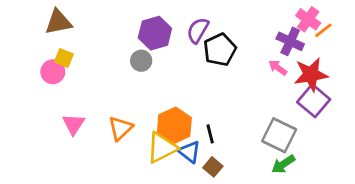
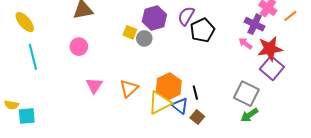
orange line: (323, 30) -> (290, 16), moved
yellow square: (64, 58) -> (130, 32), moved

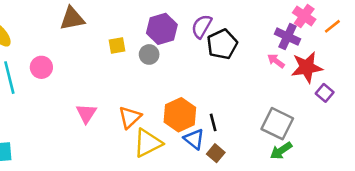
yellow square: (130, 32) -> (117, 46), moved, turned -32
pink circle: (79, 47) -> (41, 67), moved
purple square: (272, 68) -> (325, 93), moved, size x0.6
yellow triangle: (160, 103) -> (148, 143), moved

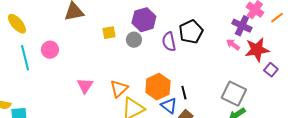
purple semicircle: (202, 26) -> (169, 42), moved, turned -42

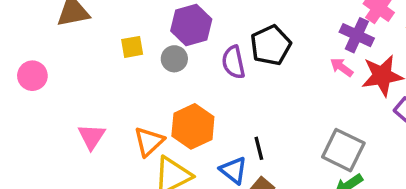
orange hexagon: (158, 87) -> (193, 126), moved

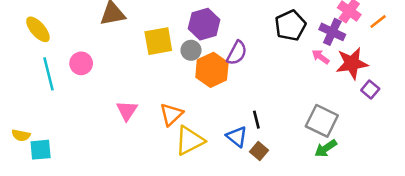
black pentagon: (271, 45) -> (290, 25), moved
yellow square: (132, 47) -> (158, 41), size x1.6
purple semicircle: (233, 62) -> (237, 53), turned -140
orange hexagon: (193, 126) -> (212, 70), moved

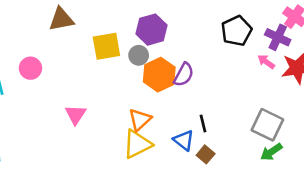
purple semicircle: (237, 53) -> (184, 75), moved
orange triangle: (171, 114) -> (140, 120), moved

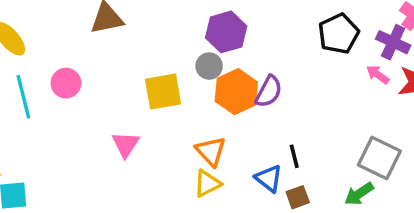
yellow square: (106, 46) -> (163, 92), moved
orange triangle: (140, 120) -> (211, 151), turned -30
yellow triangle: (137, 144) -> (207, 184), size x0.7
green arrow: (271, 152) -> (359, 194), moved
brown square: (206, 154) -> (298, 197), turned 30

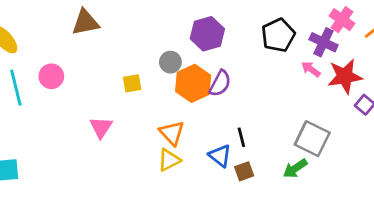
purple hexagon: (226, 32) -> (207, 34), moved
yellow square: (163, 92) -> (132, 83), size x0.6

